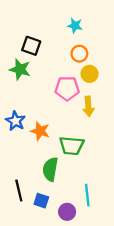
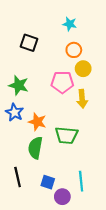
green star: (20, 69) -> (19, 85), moved
green semicircle: (50, 169) -> (35, 148), moved
blue square: (41, 201) -> (48, 182), moved

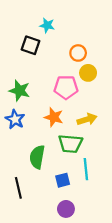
cyan star: (70, 24) -> (47, 25), moved
yellow arrow: (82, 99) -> (87, 119), moved, turned -102
orange star: (37, 122) -> (54, 117), moved
cyan line: (81, 181) -> (86, 169), moved
blue square: (48, 182) -> (63, 180), moved, turned -32

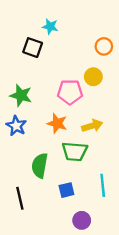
orange circle: (78, 53) -> (104, 46), moved
cyan line: (86, 169) -> (103, 185), moved
purple circle: (66, 209) -> (82, 220), moved

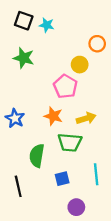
black square: (33, 48) -> (24, 21), moved
yellow circle: (93, 77) -> (80, 65), moved
pink pentagon: (70, 92) -> (65, 86), turned 30
green star: (21, 95) -> (24, 58), moved

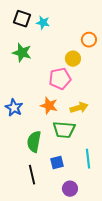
pink pentagon: (65, 86) -> (60, 79), turned 30
black line: (18, 186) -> (32, 175), moved

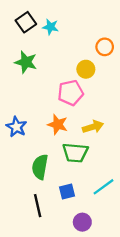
black square: (22, 19) -> (26, 22), turned 36
cyan line: (88, 159) -> (103, 187), turned 60

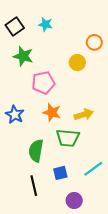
black square: (26, 22) -> (15, 26), moved
pink pentagon: (71, 93) -> (43, 83), moved

